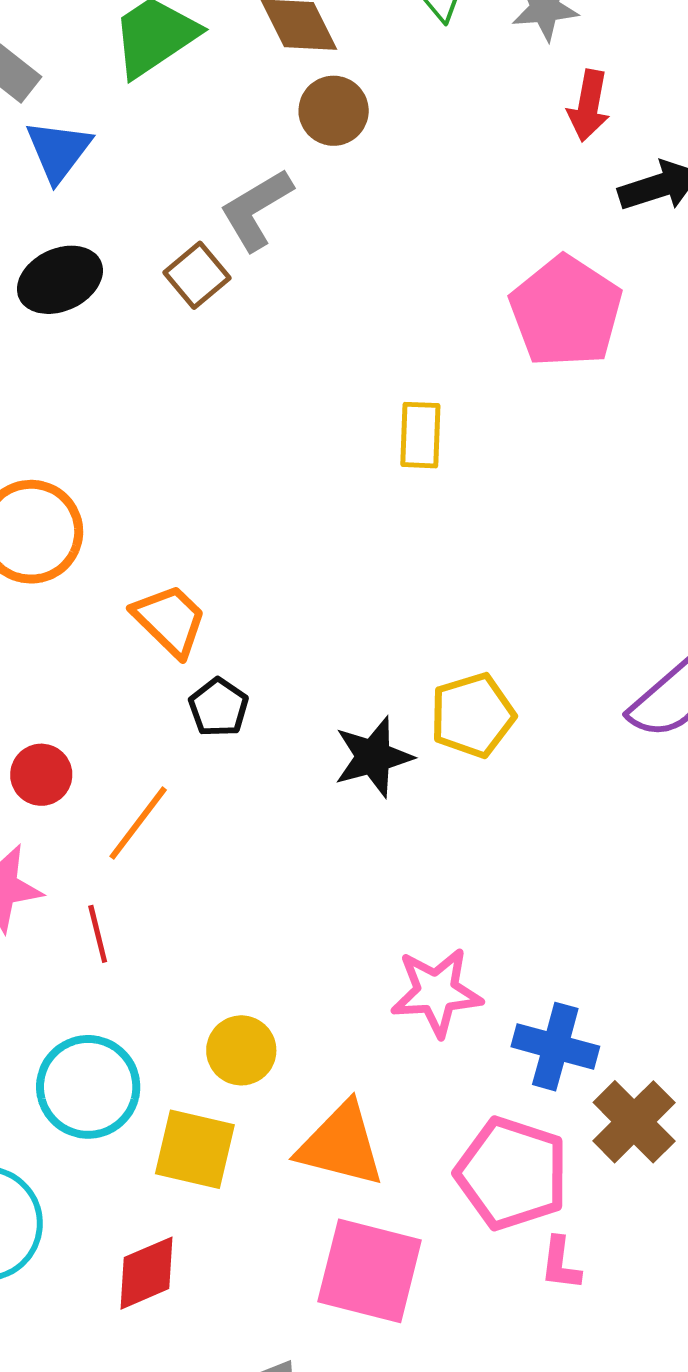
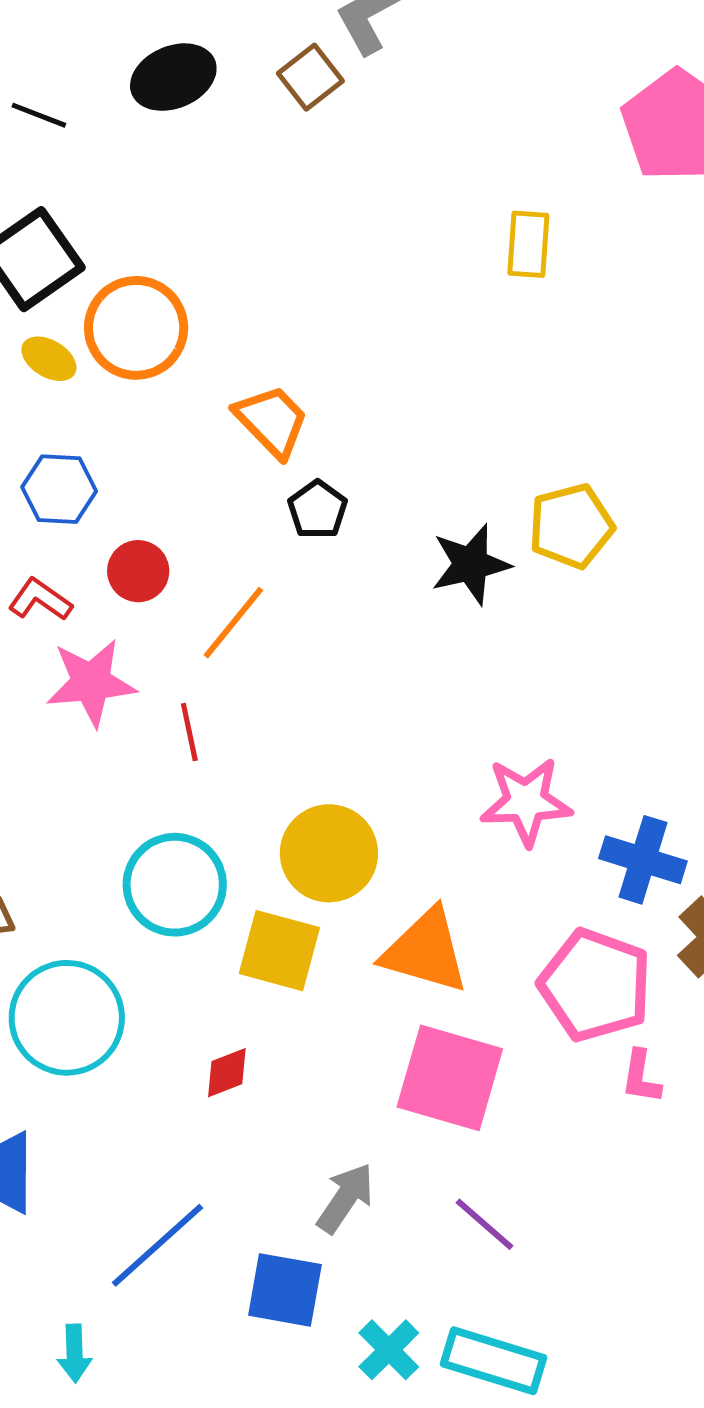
yellow circle: (241, 1050) -> (329, 853), size x1.4
red diamond: (147, 1273) -> (227, 1073), size x0.7

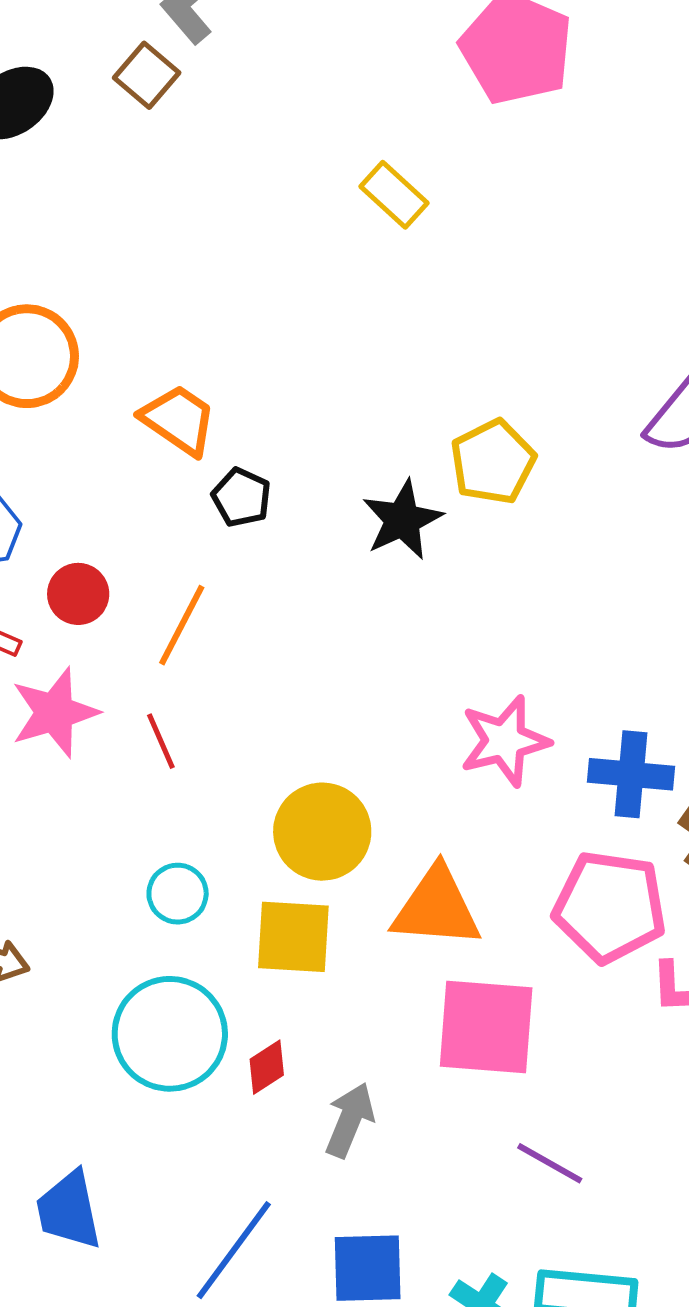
yellow rectangle: (528, 244) -> (394, 195), turned -40
cyan circle: (175, 885) -> (178, 894), size x0.6
cyan circle: (67, 1018) -> (170, 1034), moved
gray arrow: (345, 1198) -> (350, 1120), moved

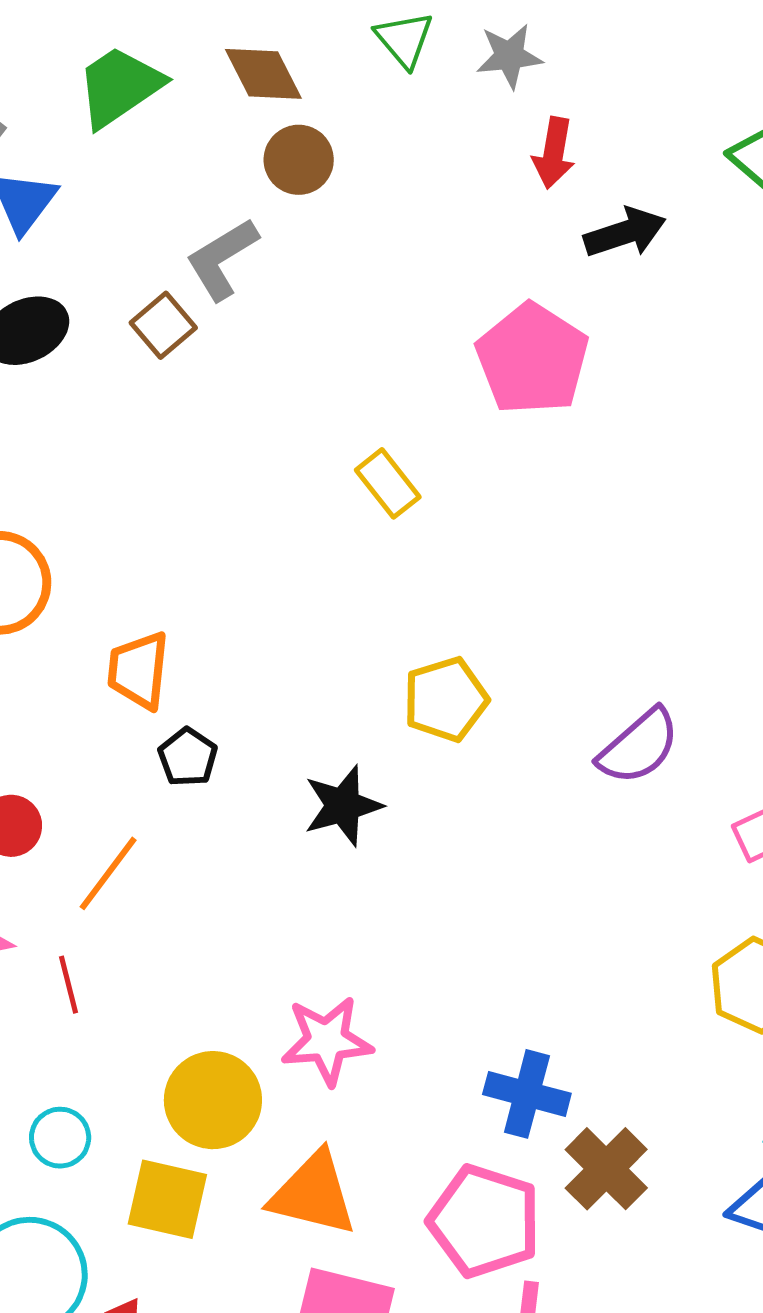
orange trapezoid: (179, 420) -> (138, 670), turned -128
yellow pentagon: (493, 462) -> (446, 699), moved
pink star: (505, 741) -> (327, 1041), moved

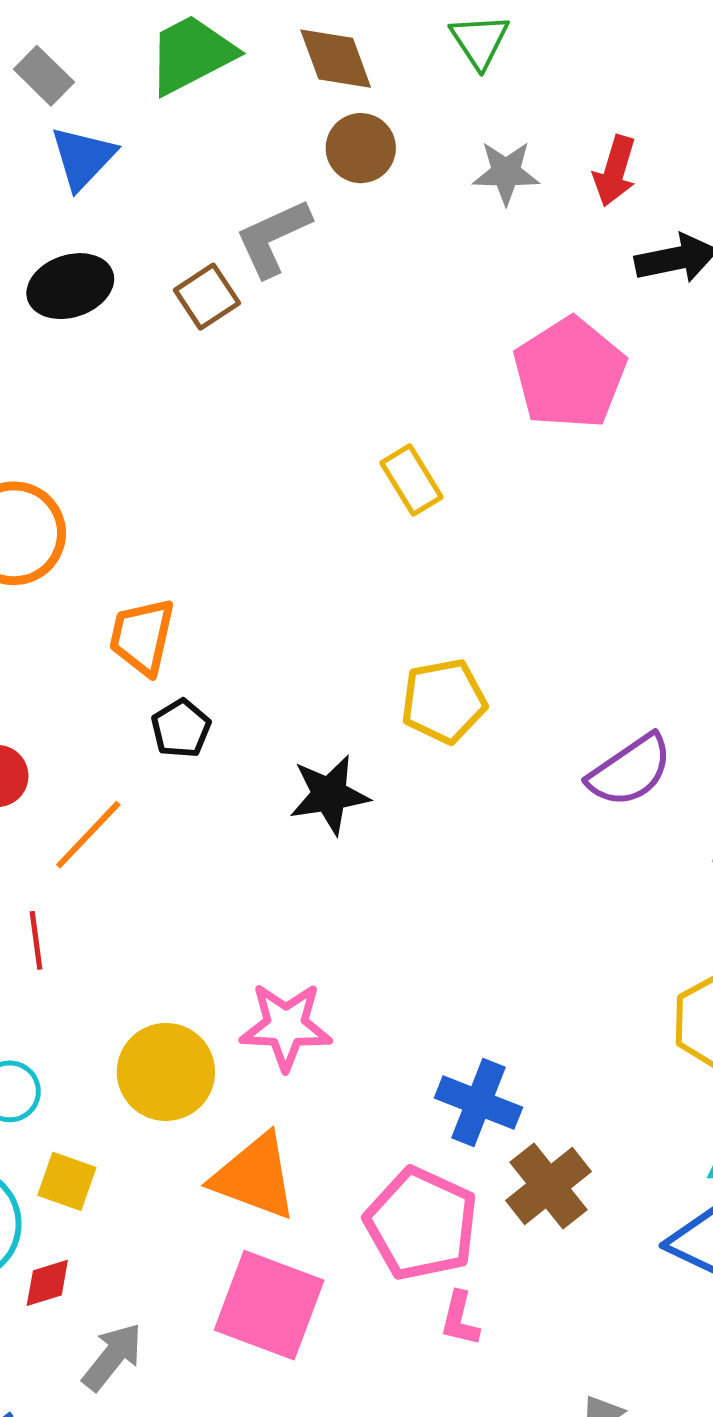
gray star: (509, 56) -> (506, 173), moved
yellow square: (167, 1199) -> (67, 1181), moved, size x0.7

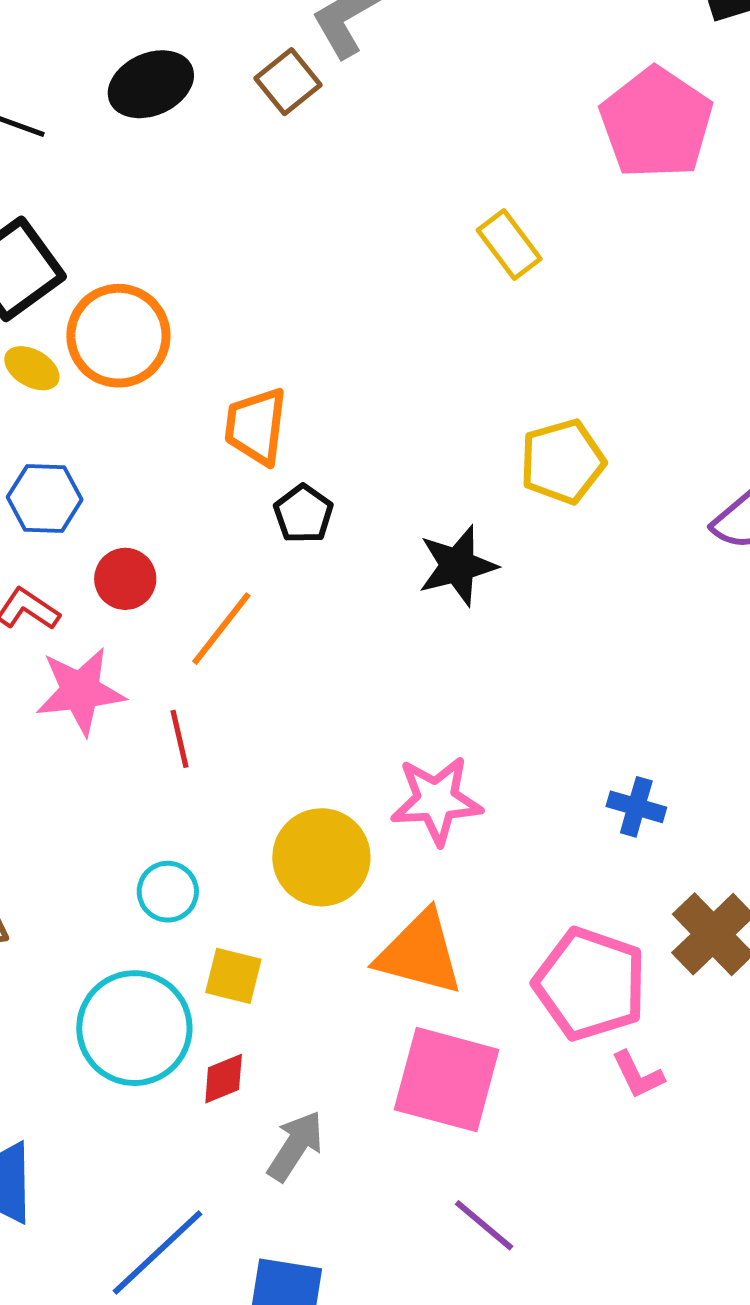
blue cross: (478, 1103) -> (636, 807), moved, size x0.7
pink L-shape: (460, 1319) -> (638, 1075), turned -34

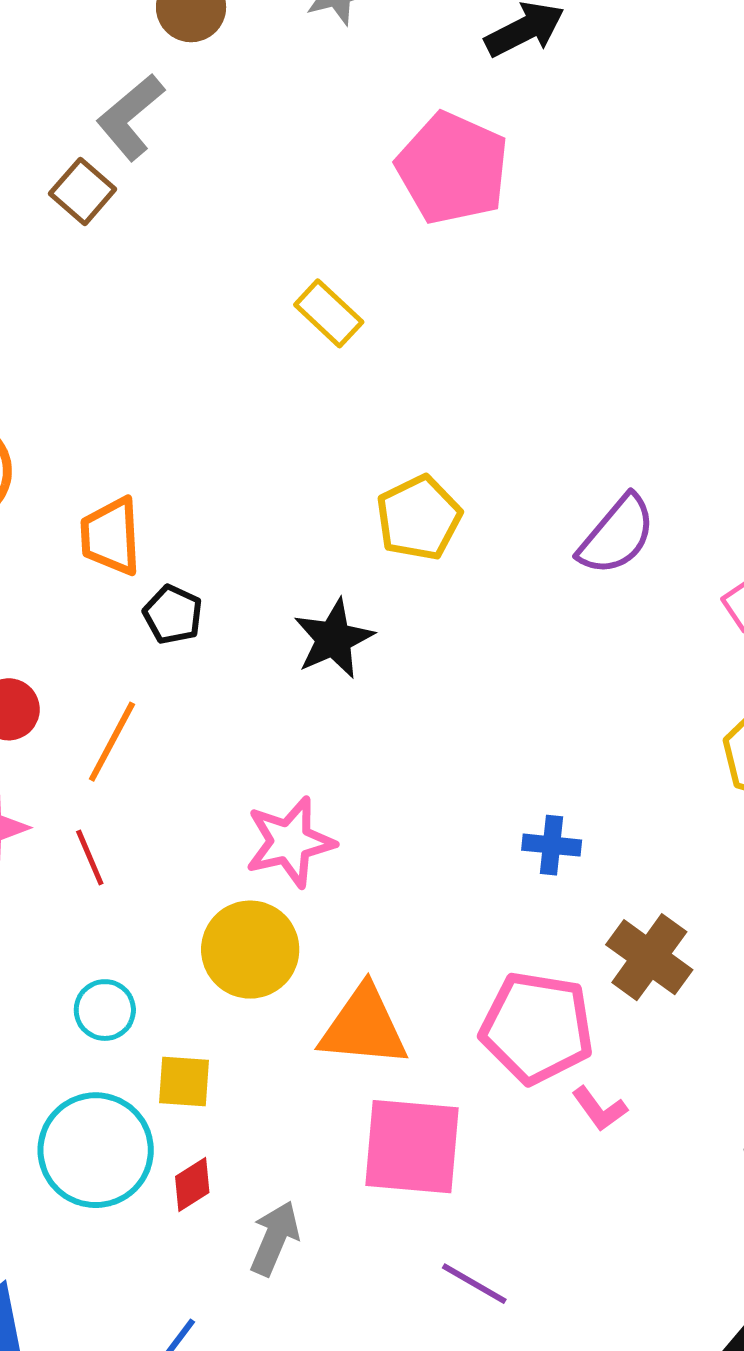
pink star: (436, 800) -> (290, 842), moved

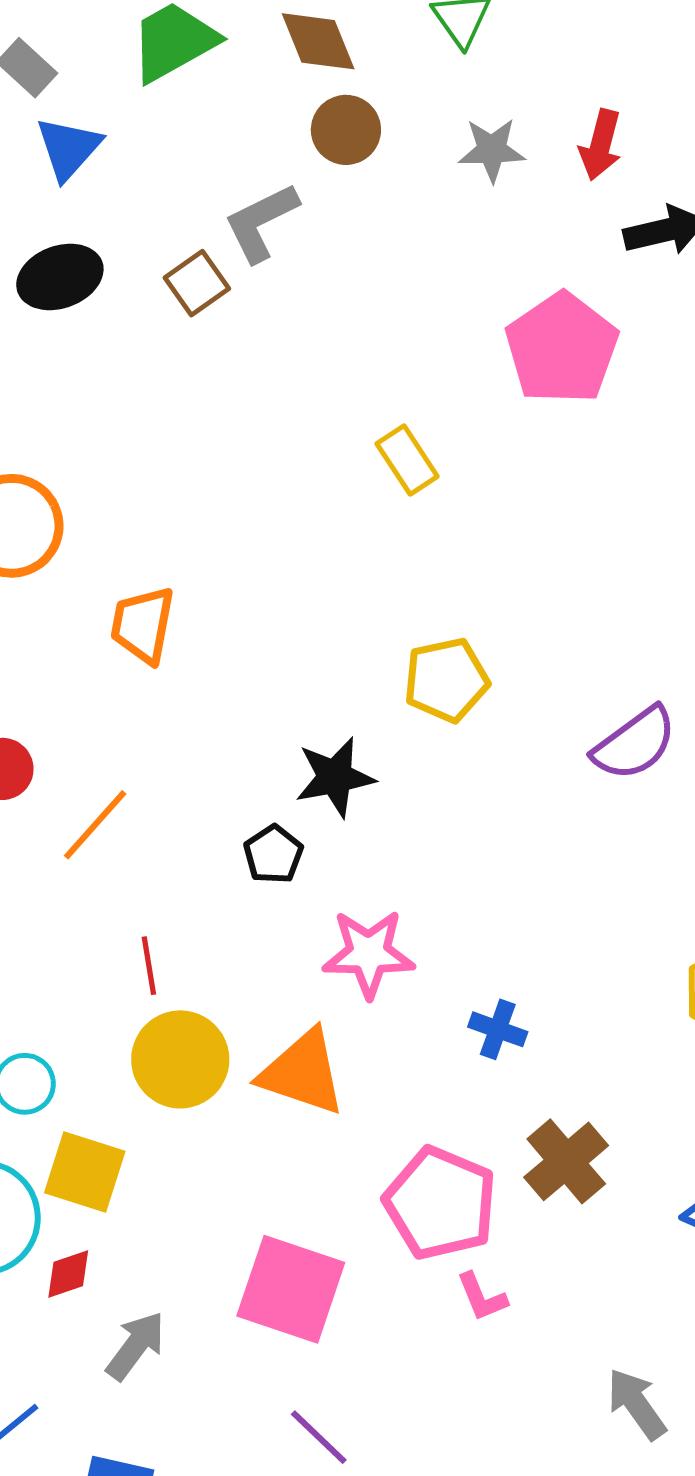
black pentagon: (173, 615) -> (273, 854), moved
pink star: (290, 842) -> (369, 954), moved
red line: (90, 857) -> (149, 966), moved
orange triangle: (364, 1027) -> (303, 1073), moved
yellow square: (184, 1082) -> (85, 1172), size x1.4

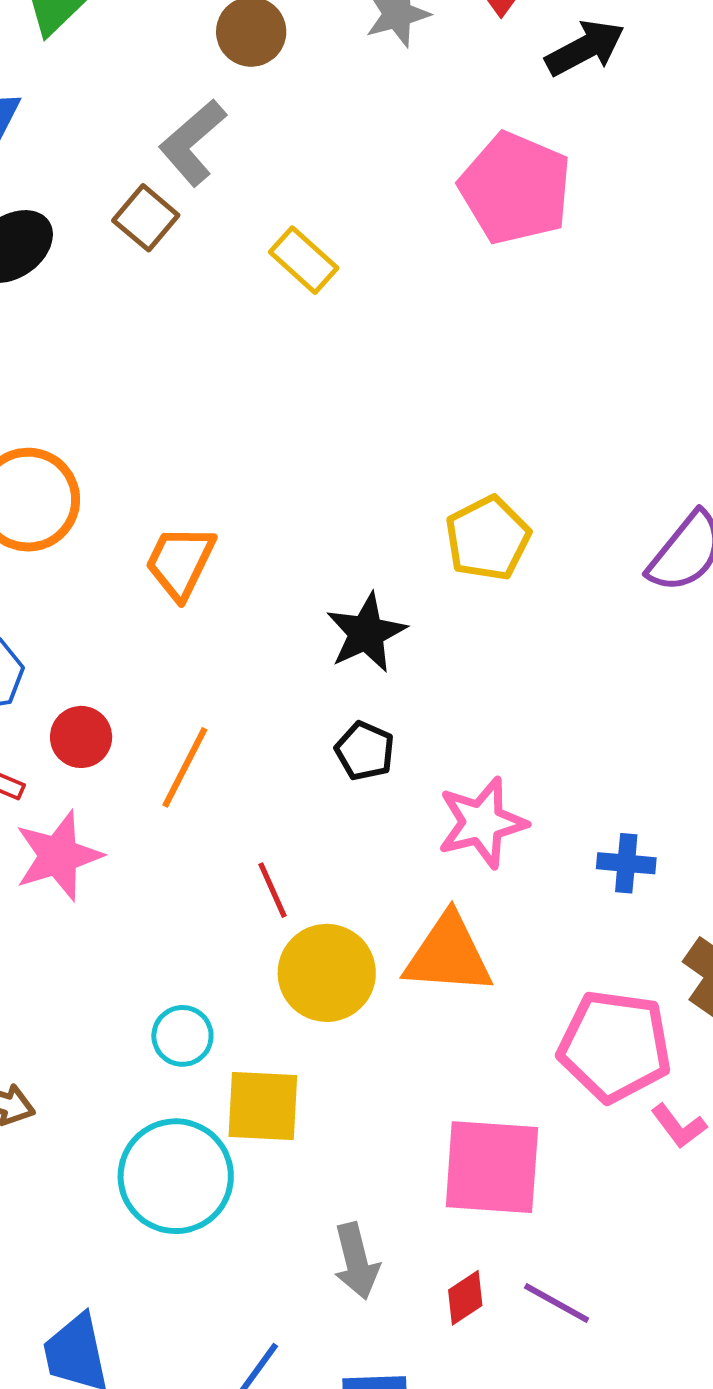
yellow rectangle: (407, 460) -> (304, 260), moved
orange trapezoid: (143, 625) -> (180, 562), turned 30
black star: (335, 777) -> (366, 633), moved
red diamond: (68, 1274) -> (465, 1298), moved
gray arrow: (136, 1346) -> (356, 1261), turned 144

